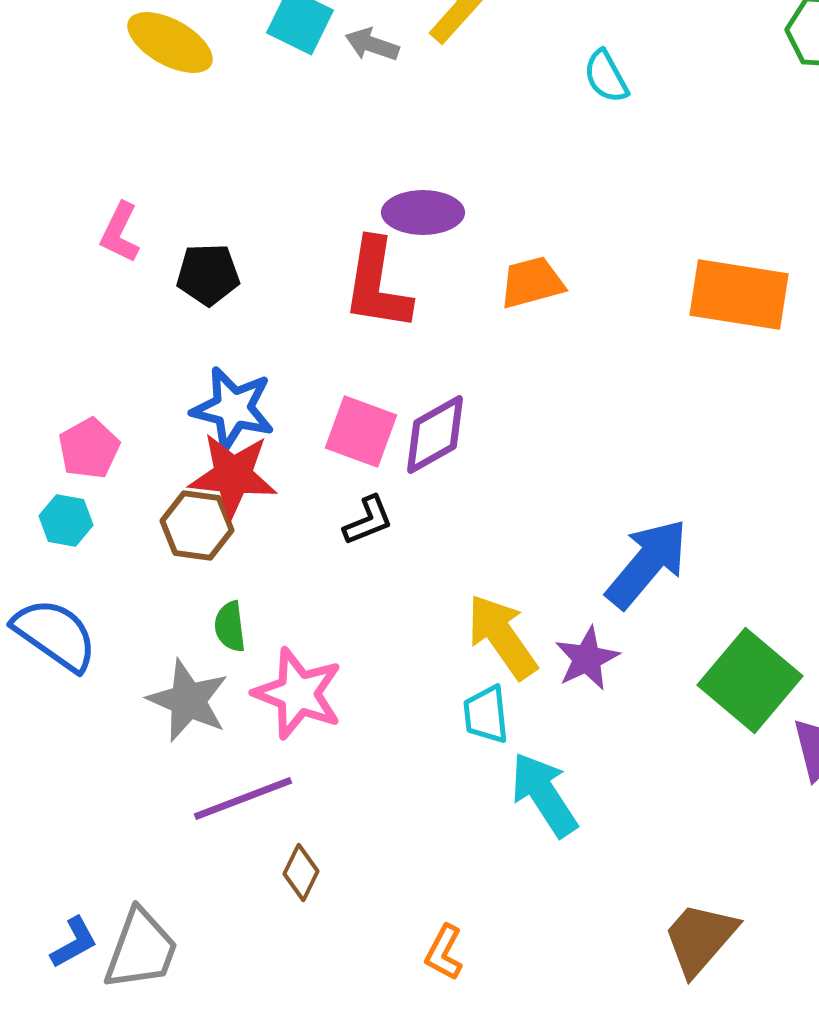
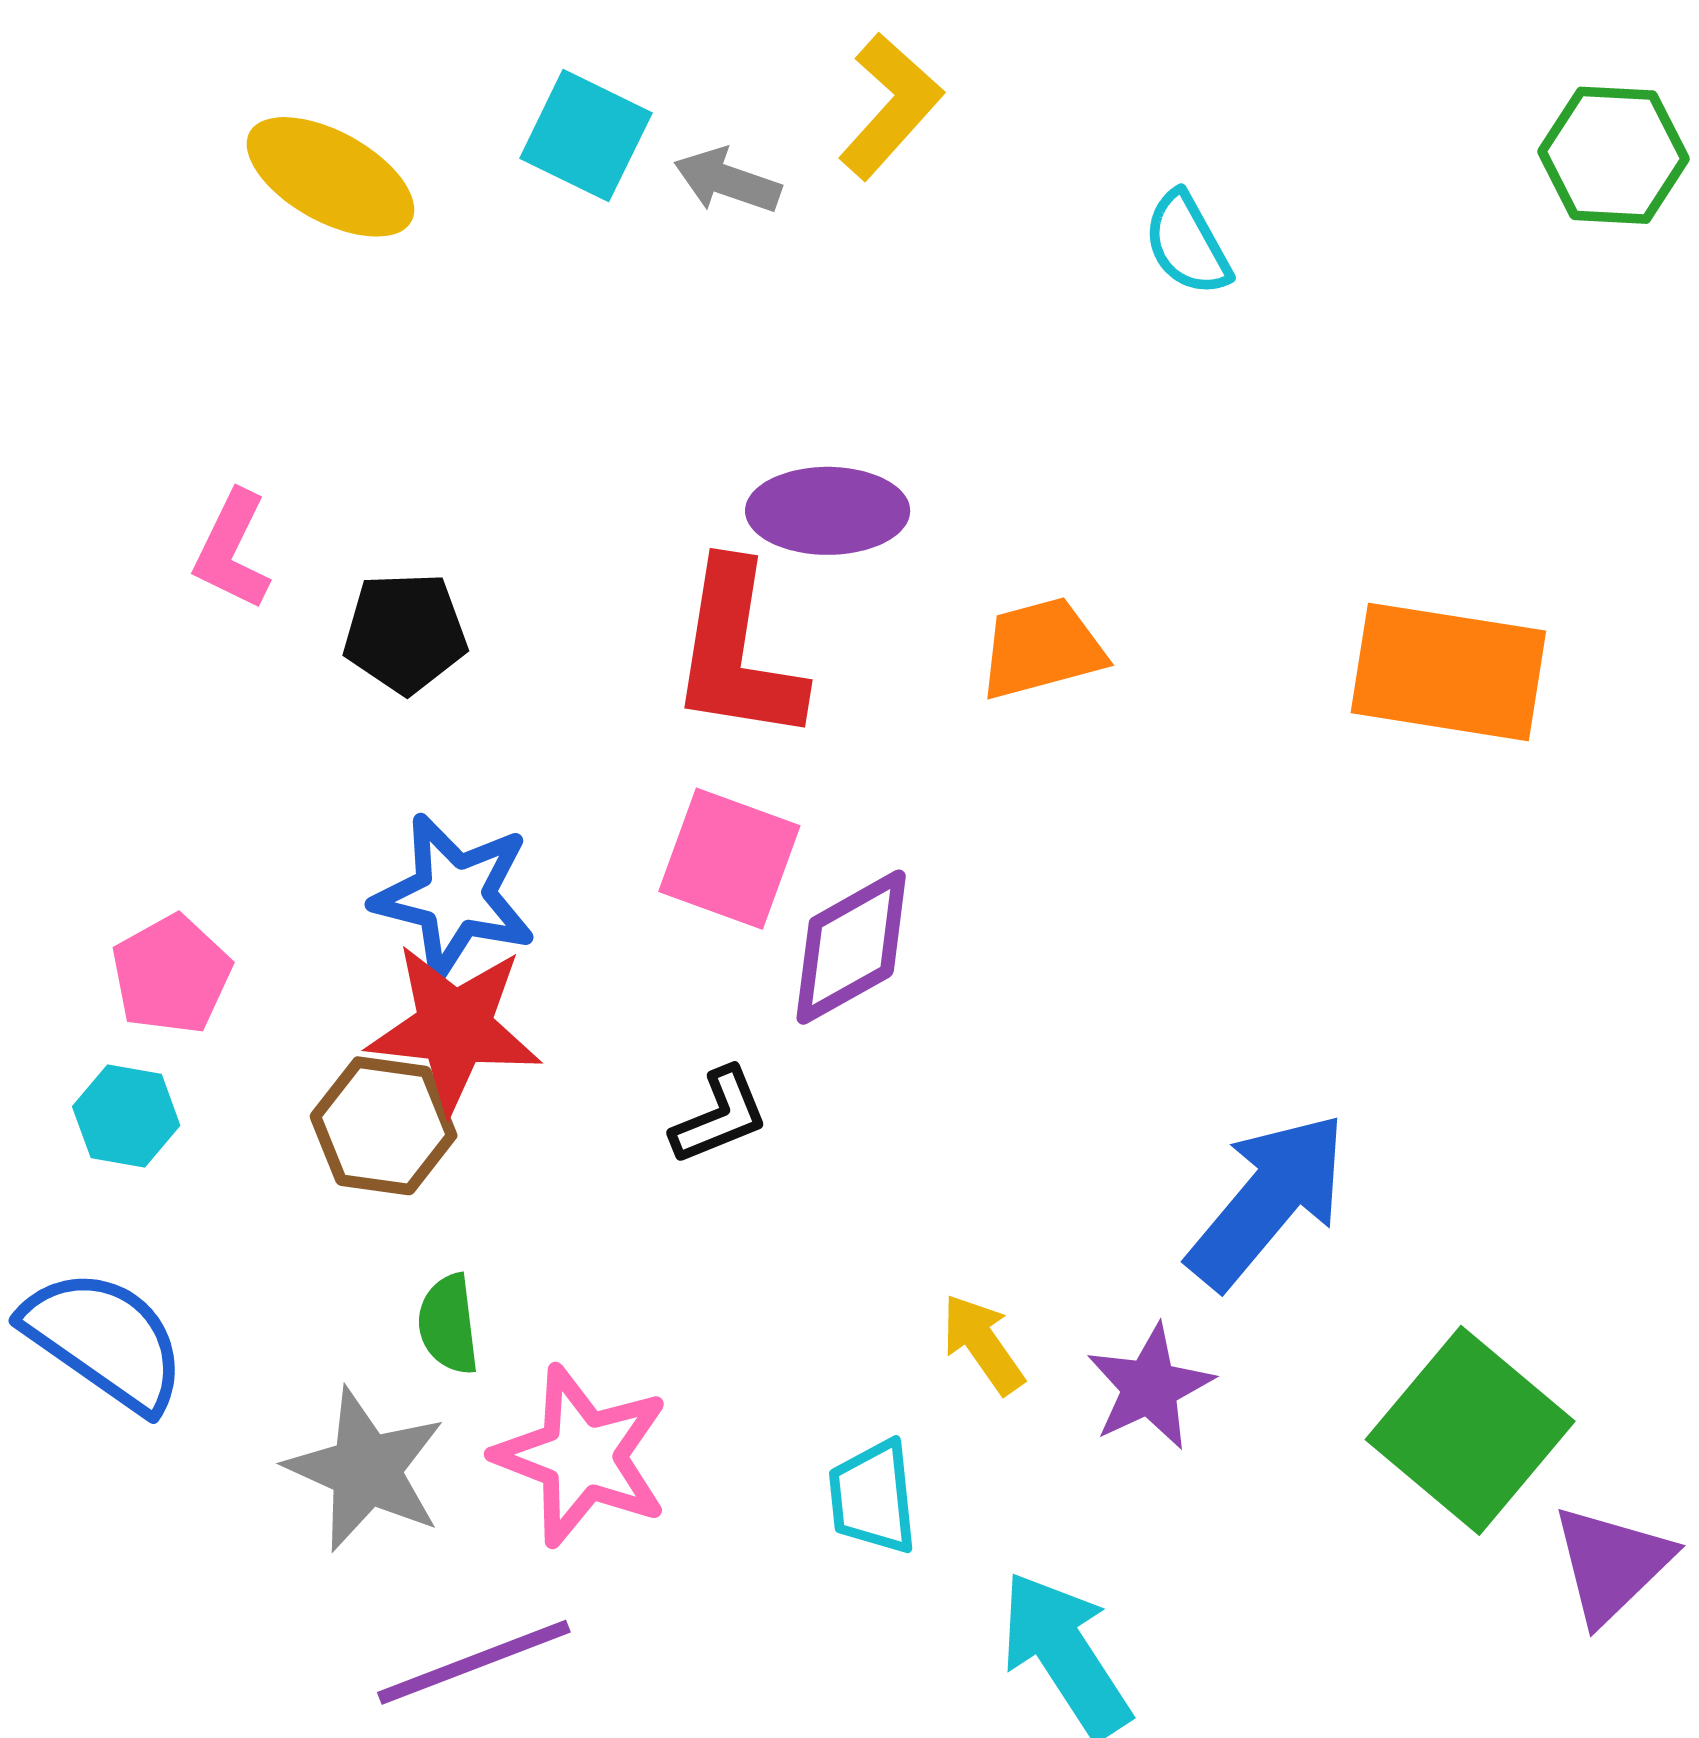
pink square: (361, 432) -> (729, 859), moved
yellow arrow: (502, 636) -> (983, 1344), size x0.6
cyan trapezoid: (486, 714) -> (873, 1497), moved

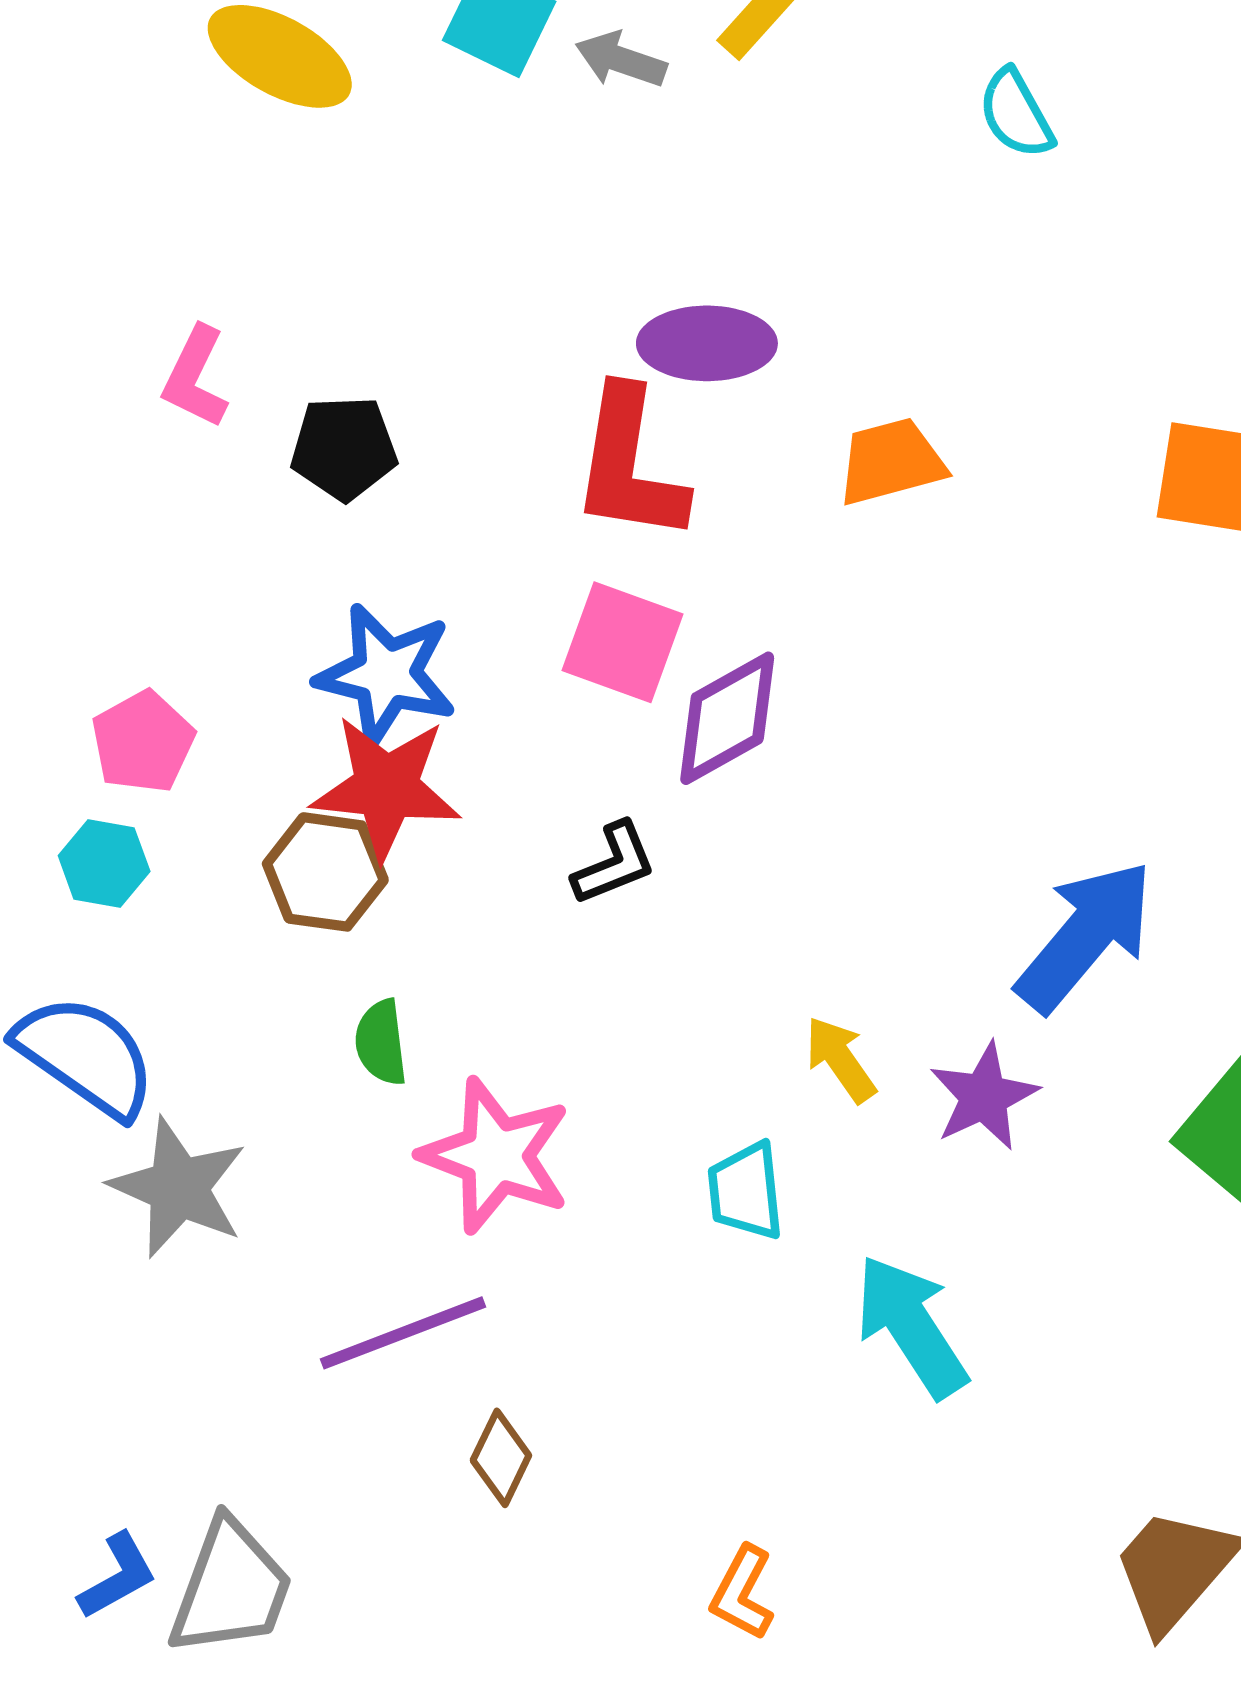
gray star: (366, 1470) -> (178, 1188), moved

